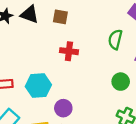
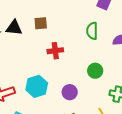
green circle: (121, 82) -> (95, 71), moved
purple circle: (63, 108) -> (70, 92), moved

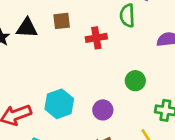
green semicircle: (92, 31) -> (127, 16), moved
red cross: (55, 51) -> (96, 38), moved

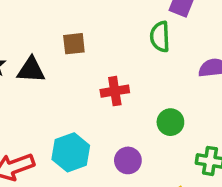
black triangle: (27, 28) -> (31, 70), moved
red cross: (96, 38) -> (115, 91), moved

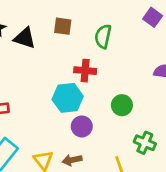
green semicircle: (160, 37) -> (103, 36), moved
cyan hexagon: (71, 152) -> (68, 98), moved

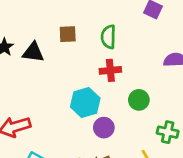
red cross: (85, 71) -> (110, 70), moved

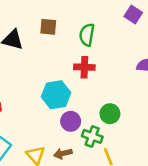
green circle: (139, 100) -> (110, 114), moved
green cross: (168, 132) -> (92, 136), moved

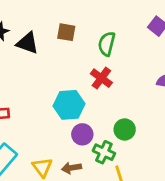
red cross: (84, 67) -> (101, 78), turned 30

